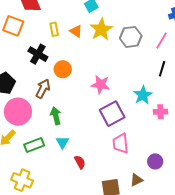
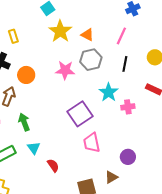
orange triangle: (76, 31) -> (87, 35), moved
gray hexagon: (131, 37) -> (91, 60), moved
pink star: (101, 85) -> (65, 70), moved

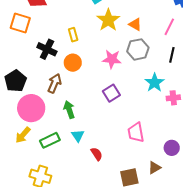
yellow rectangle: (13, 36) -> (73, 35), moved
purple square: (80, 114) -> (111, 93), moved, size x0.7

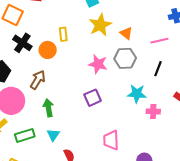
pink line: (169, 27) -> (159, 41), turned 42
black cross: (47, 49) -> (22, 43), moved
orange circle: (73, 63) -> (48, 50), moved
cyan star: (155, 83) -> (137, 94), turned 30

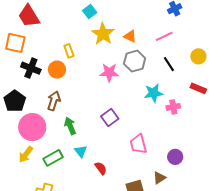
black line: (158, 69) -> (169, 64), turned -42
purple square: (93, 98) -> (110, 118), moved

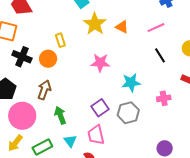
gray hexagon: (135, 61) -> (128, 113), moved
cyan star: (153, 93) -> (131, 83), moved
pink trapezoid: (138, 144) -> (96, 135), moved

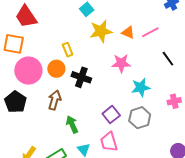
yellow star: (95, 24) -> (101, 31), turned 30
pink line: (156, 28) -> (150, 32), moved
black cross: (22, 57) -> (81, 77), moved
pink star: (100, 63) -> (121, 63), moved
pink circle: (22, 116) -> (28, 71), moved

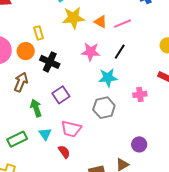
black line: (168, 59) -> (120, 52), moved, turned 63
purple square: (111, 115) -> (61, 95), moved
pink trapezoid: (109, 142) -> (71, 129), turned -65

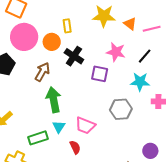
cyan star: (108, 78) -> (140, 82), moved
purple square: (61, 95) -> (100, 74), moved, turned 36
green arrow: (36, 108) -> (54, 100), size x1.4
green rectangle: (17, 139) -> (38, 138), moved

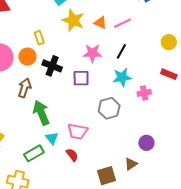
yellow star: (104, 16) -> (73, 20), turned 30

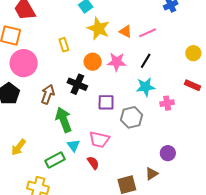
orange circle: (27, 57) -> (93, 62), moved
black cross: (52, 66) -> (77, 84), moved
purple square: (81, 78) -> (106, 102), moved

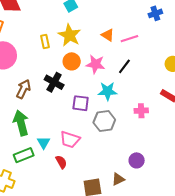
yellow star: (98, 28) -> (70, 35), moved
cyan star: (146, 87) -> (108, 91), moved
green arrow: (64, 120) -> (21, 123), moved

